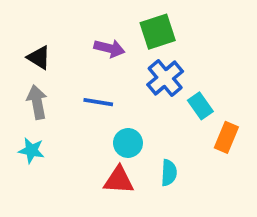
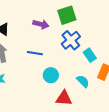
cyan semicircle: (169, 173) -> (83, 81), moved, turned -48
red triangle: (119, 180) -> (64, 98), moved

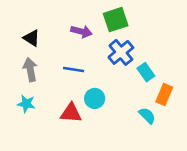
cyan semicircle: (83, 81) -> (147, 116), moved
red triangle: (64, 98) -> (71, 113), moved

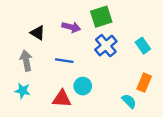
black triangle: (32, 38) -> (38, 33), moved
cyan rectangle: (146, 72) -> (143, 46), moved

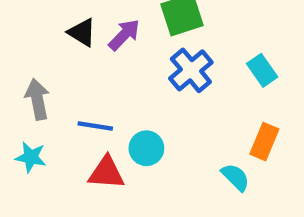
purple arrow: (71, 27) -> (124, 35), turned -60
black triangle: (38, 33) -> (82, 33), moved
blue line: (64, 61) -> (95, 126), moved

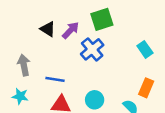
blue cross: (191, 70) -> (92, 49), moved
cyan circle: (146, 148) -> (95, 100), moved

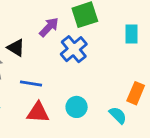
black triangle: (48, 29) -> (16, 48), moved
cyan rectangle: (145, 49) -> (132, 34), moved, turned 35

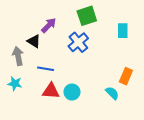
purple arrow: (49, 27) -> (49, 25), moved
cyan circle: (77, 107) -> (72, 92), moved

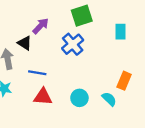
cyan circle: (72, 92) -> (79, 98), moved

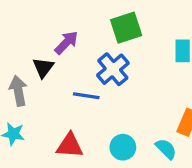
black triangle: (25, 43) -> (43, 68), turned 35
blue line: (37, 73) -> (86, 96), moved

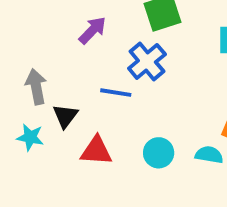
black triangle: (43, 68) -> (65, 116), moved
cyan semicircle: (166, 149) -> (209, 155), turned -35

